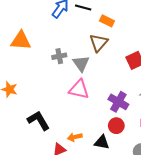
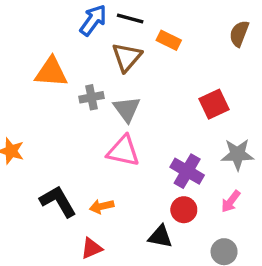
orange triangle: (21, 41) -> (51, 72), moved
brown triangle: (99, 43) -> (127, 57), moved
orange arrow: (75, 137) -> (102, 206), moved

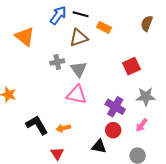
brown triangle: (127, 57) -> (79, 38), turned 30
orange triangle: (51, 72) -> (25, 37), moved, turned 35
red triangle: (92, 248) -> (57, 154), turned -40

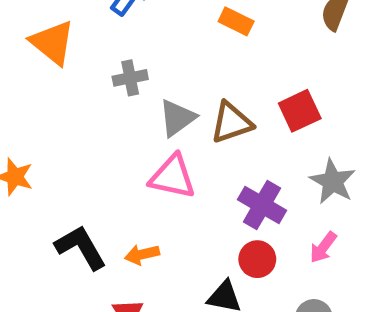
brown triangle: (79, 38) -> (231, 123), moved
gray cross: (57, 62) -> (130, 78), moved
gray triangle: (79, 69) -> (177, 118), turned 30
gray star: (146, 97) -> (333, 181), turned 30

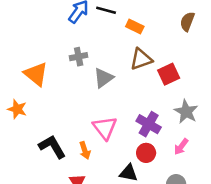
orange triangle: (52, 43) -> (36, 74), moved
brown triangle: (231, 123) -> (141, 59), moved
pink triangle: (173, 177) -> (105, 128), moved, turned 40
orange arrow: (142, 254) -> (85, 150), turned -96

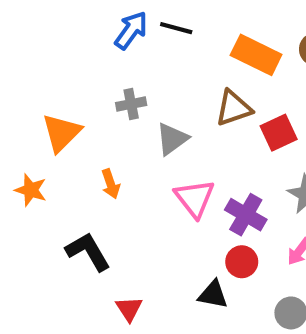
orange rectangle: (135, 27) -> (256, 55), moved, size x1.6
orange triangle: (36, 74) -> (61, 133), turned 36
pink triangle: (105, 128) -> (195, 198), moved
orange arrow: (85, 150) -> (111, 184), moved

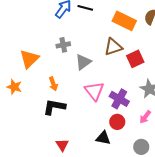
black L-shape: (88, 252) -> (54, 107), moved, turned -50

